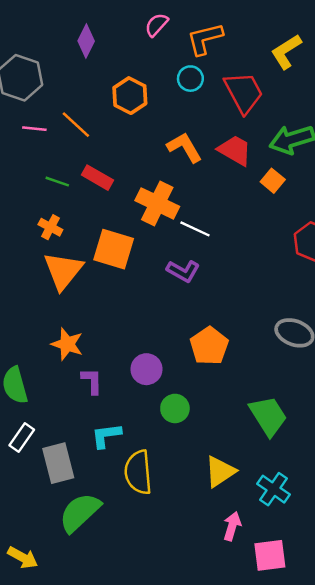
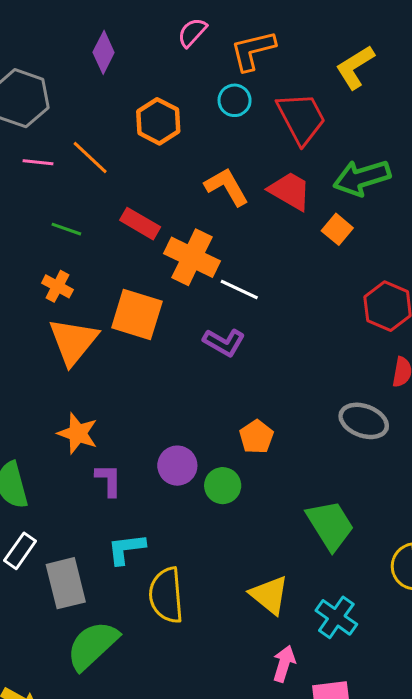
red rectangle: (98, 178) -> (140, 224), moved
orange pentagon: (209, 346) -> (256, 437), size x0.7
green circle: (175, 408) -> (223, 486), moved
yellow triangle: (220, 472) -> (269, 595), turned -48

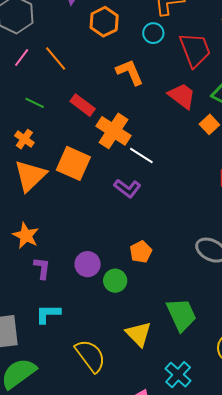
orange hexagon: (158, 121) -> (104, 22), moved
pink line: (38, 162) -> (22, 57), turned -66
orange L-shape: (227, 187) -> (130, 72), moved
yellow semicircle: (166, 595) -> (90, 356), moved, turned 141
yellow triangle: (269, 595) -> (139, 334), moved

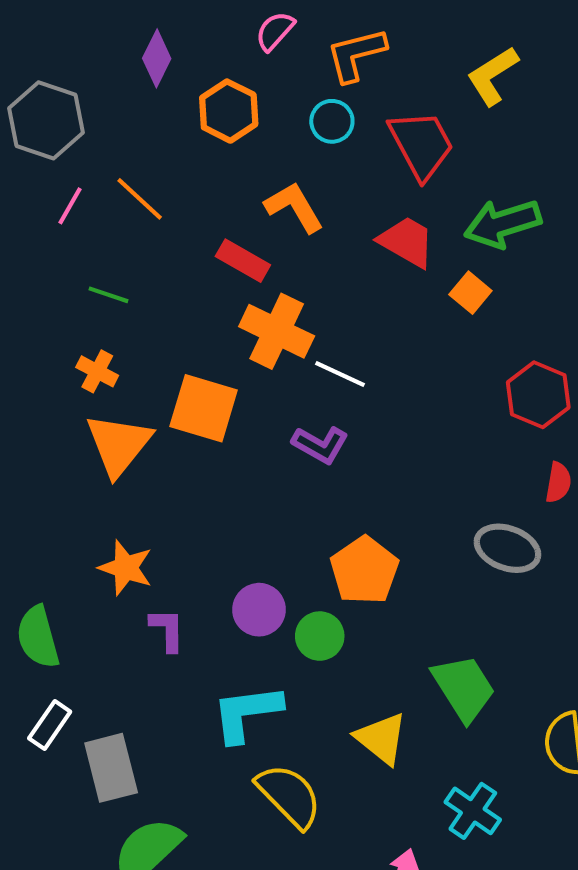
red rectangle: (83, 105) -> (243, 261), moved
orange pentagon: (141, 252) -> (364, 570), size x1.5
cyan L-shape: (48, 314) -> (247, 713), moved, size x1.4

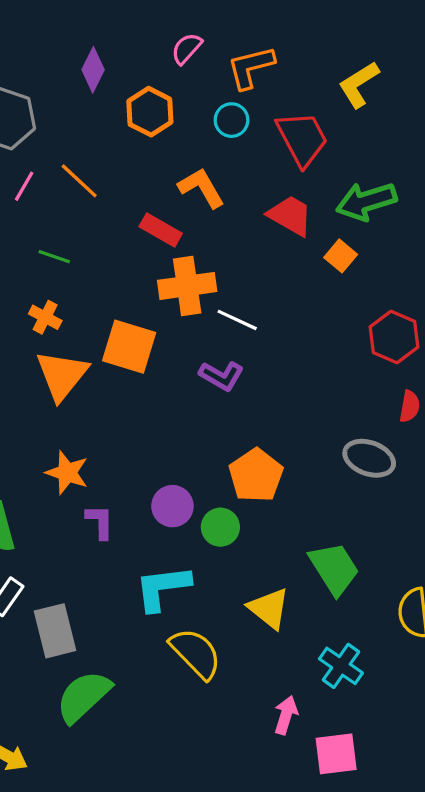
orange cross: (277, 331) -> (187, 286), turned -34

